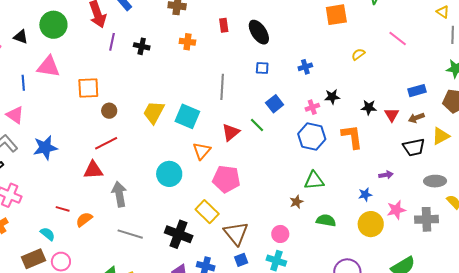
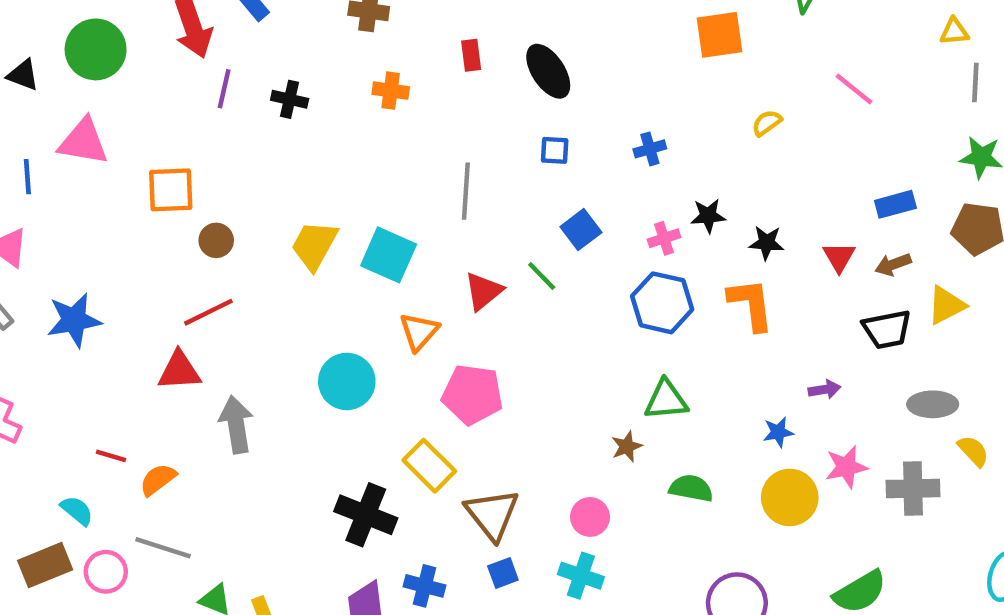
yellow triangle: (443, 12) -> (954, 32), turned -40
black star: (369, 107) -> (766, 243), moved
gray line: (130, 234) -> (163, 548), moved

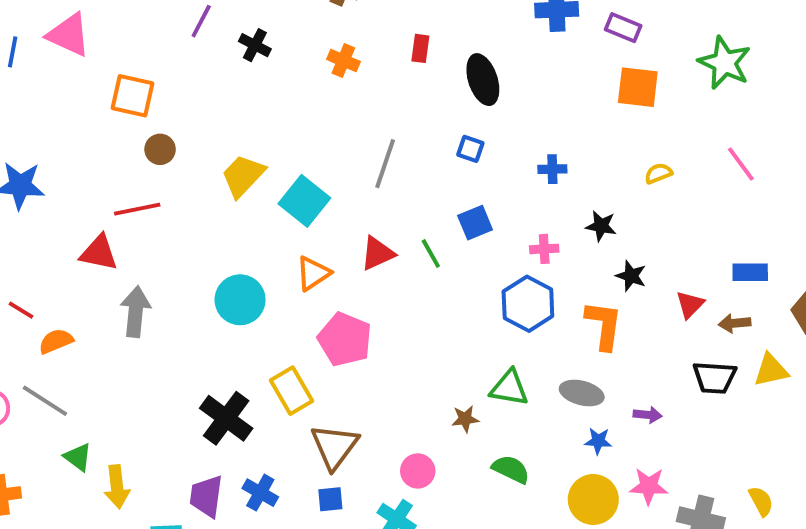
black star: (708, 216) -> (601, 226), moved
gray ellipse: (933, 404) -> (582, 393), moved

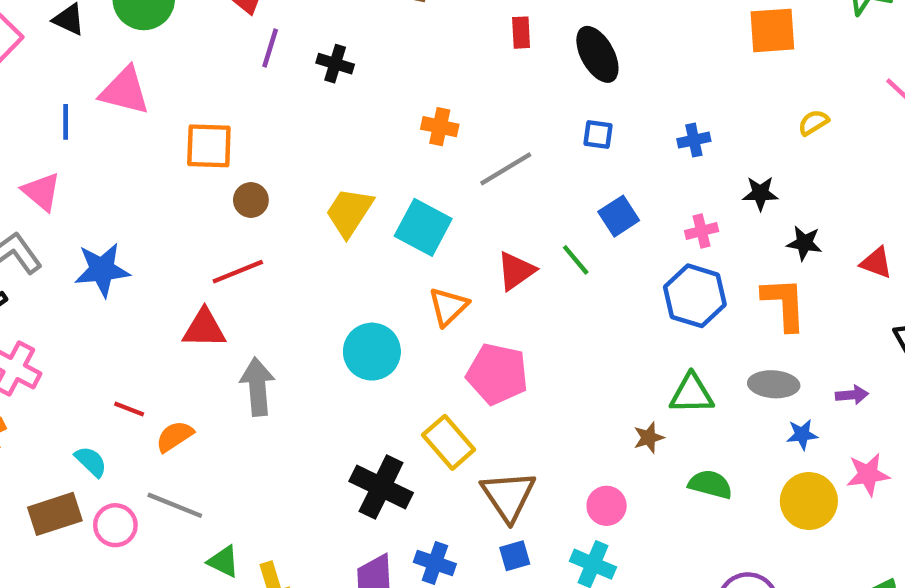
orange cross: (343, 60) -> (440, 127), moved
gray line: (385, 164) -> (506, 169), turned 51
red triangle: (690, 305) -> (876, 263), turned -44

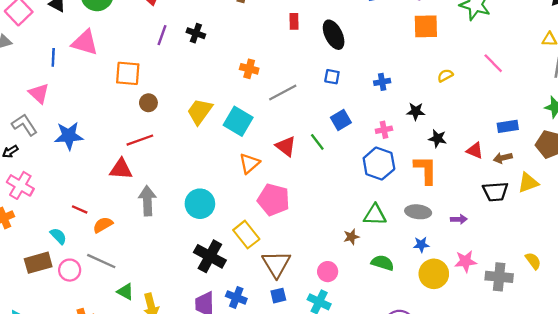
purple line: (270, 48) -> (162, 35), moved
red triangle: (516, 271) -> (286, 146), turned -50
cyan circle: (372, 352) -> (200, 204), moved
blue star: (802, 434) -> (421, 245), moved

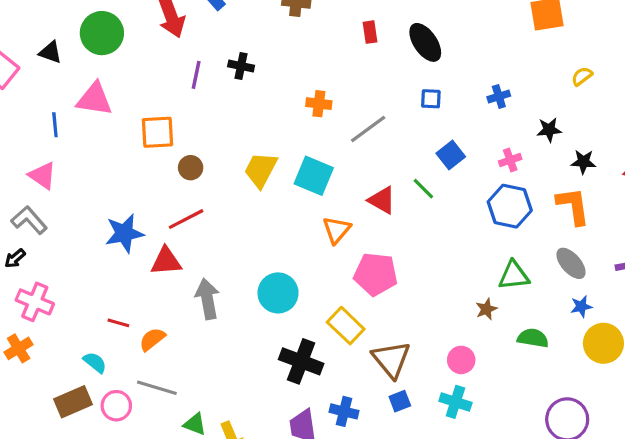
blue star: (69, 136) -> (124, 233), moved
gray ellipse: (418, 212) -> (571, 263), turned 50

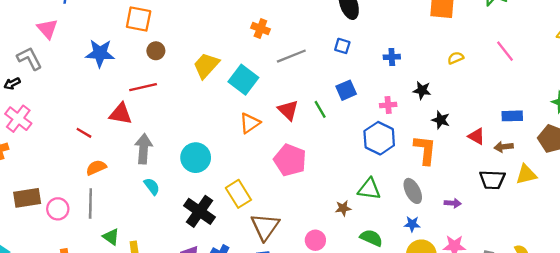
blue star: (124, 233) -> (100, 53), moved
pink pentagon: (376, 274) -> (290, 160), moved
red line: (118, 323) -> (84, 133), moved
cyan semicircle: (95, 362) -> (152, 186), moved
gray line: (157, 388) -> (90, 204), turned 60

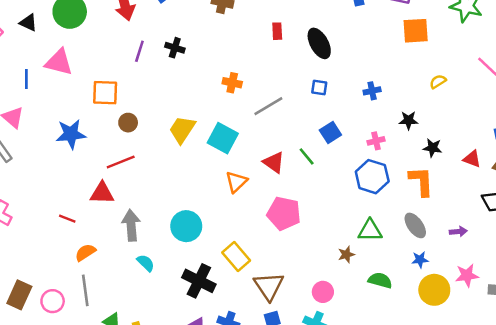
brown rectangle: (27, 198) -> (19, 295), turned -48

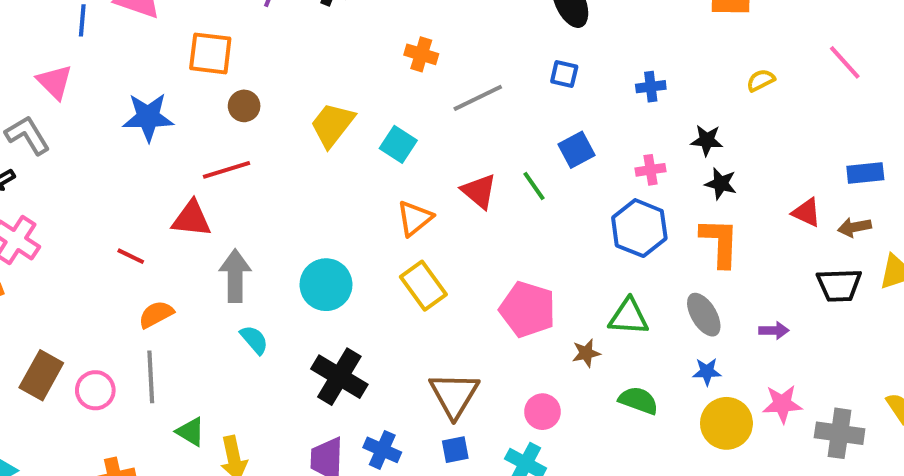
cyan square: (223, 138) -> (398, 144), size x0.7
black star: (433, 148) -> (721, 184), moved
pink pentagon: (284, 213) -> (528, 309), moved
yellow rectangle: (236, 257) -> (423, 286), moved

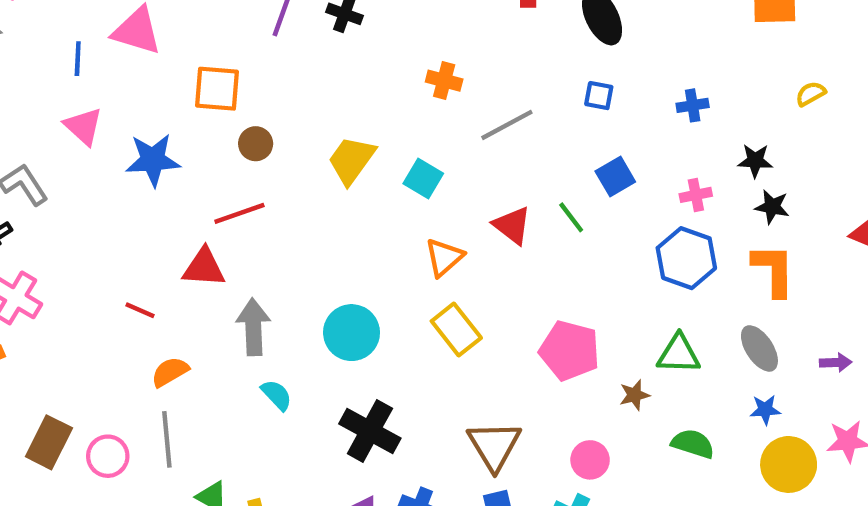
pink triangle: (55, 82) -> (83, 126), moved

